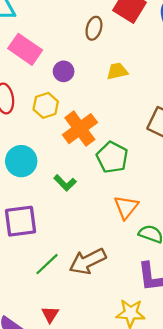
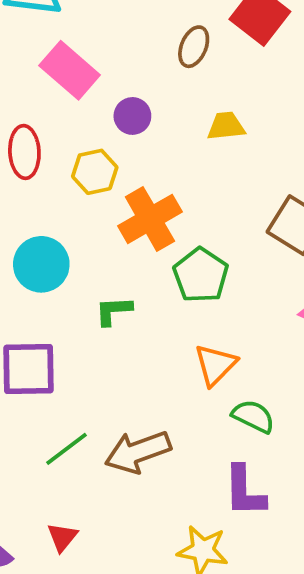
green L-shape: (65, 183) -> (114, 311), turned 125

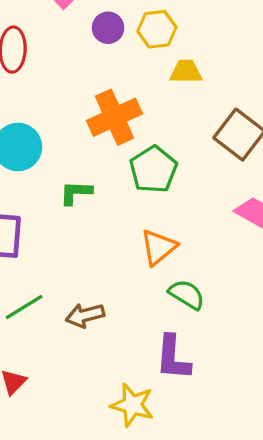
yellow trapezoid: (226, 126) -> (186, 72), moved
yellow hexagon: (95, 172) -> (157, 29), moved
brown arrow: (138, 452) -> (85, 315), size x0.7

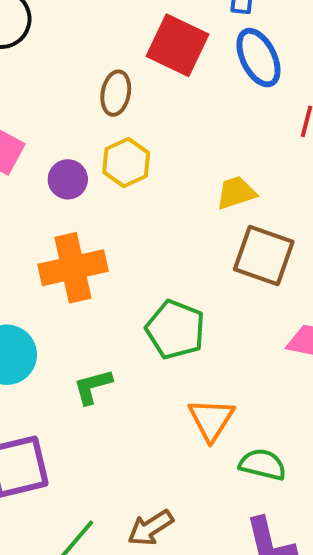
yellow trapezoid: (186, 72) -> (236, 193), moved
orange cross: (114, 117) -> (73, 268), moved, turned 30

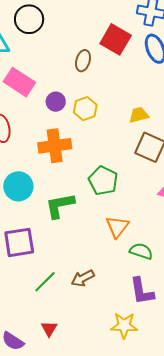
yellow hexagon: (126, 163) -> (85, 109), moved
green L-shape: (93, 386) -> (60, 206), size x1.5

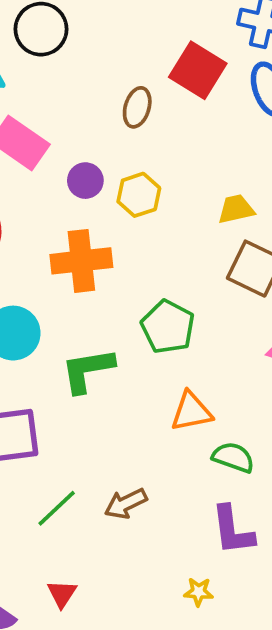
orange triangle: (117, 227) -> (191, 412), turned 40
yellow star: (124, 325) -> (199, 592), size x0.6

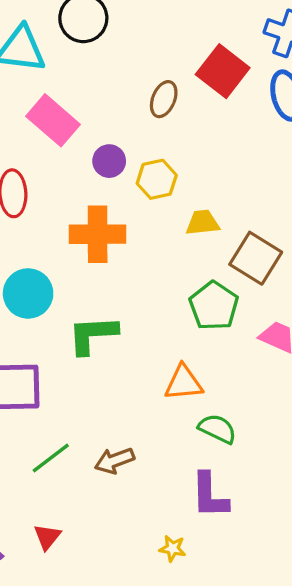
yellow trapezoid: (236, 209) -> (203, 223), moved
green pentagon: (168, 327) -> (214, 306), moved

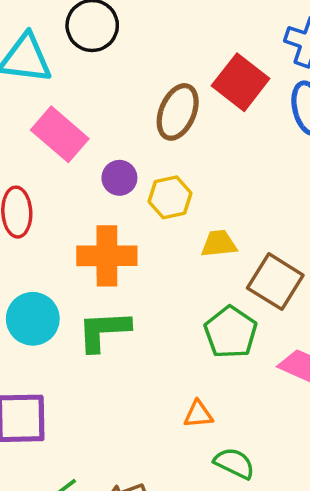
brown ellipse: (164, 99) -> (178, 112), size x1.4
green L-shape: (93, 335) -> (104, 331), moved
orange triangle: (184, 383) -> (198, 414), size x0.7

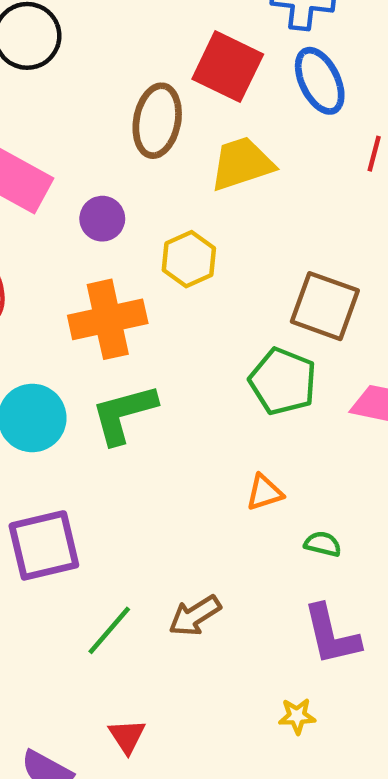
yellow hexagon: (170, 197) -> (189, 259), moved
yellow trapezoid: (219, 244) -> (242, 164), moved, size x1.4
green semicircle: (234, 463) -> (323, 544), size x0.7

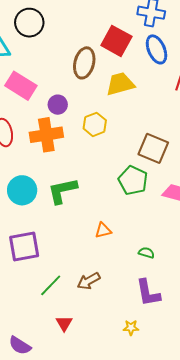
orange cross: (108, 319) -> (46, 135), moved
orange triangle: (264, 492) -> (103, 230), moved
red triangle: (127, 736) -> (64, 323), moved

